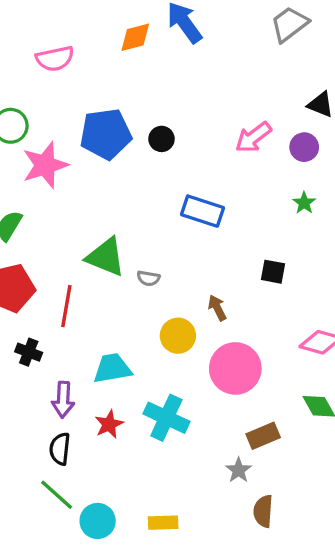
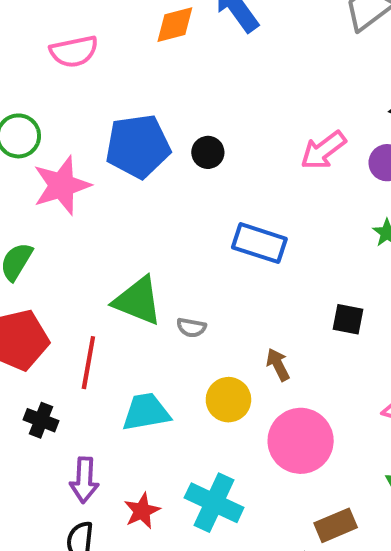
cyan trapezoid: (112, 368) -> (146, 412), moved

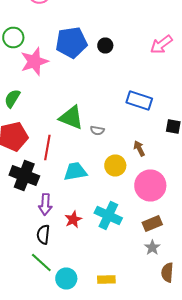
blue rectangle: (259, 243) -> (139, 100), moved
black cross: (41, 420) -> (24, 176), size x1.8
brown rectangle: (336, 525) -> (152, 224), moved

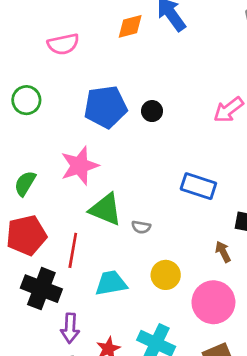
pink star: (34, 62) -> (80, 166), moved
brown arrow: (139, 148) -> (223, 252), moved

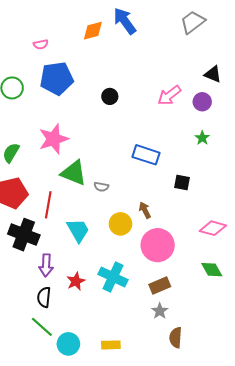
pink semicircle: (63, 44) -> (41, 44), size x0.6
blue pentagon: (106, 107) -> (57, 78), moved
brown arrow: (223, 252) -> (145, 210), moved
cyan trapezoid: (111, 283) -> (78, 230), turned 70

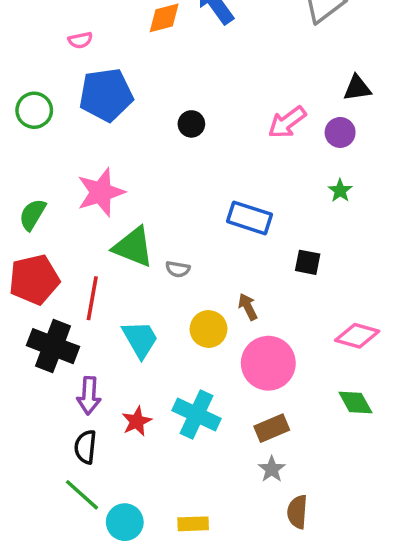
black triangle: (213, 74) -> (357, 88), turned -30

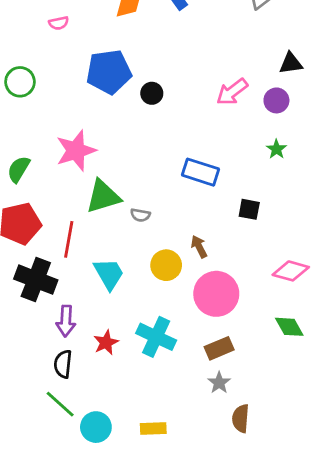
blue pentagon: (106, 95) -> (109, 72), moved
green triangle: (133, 247) -> (103, 196), turned -39

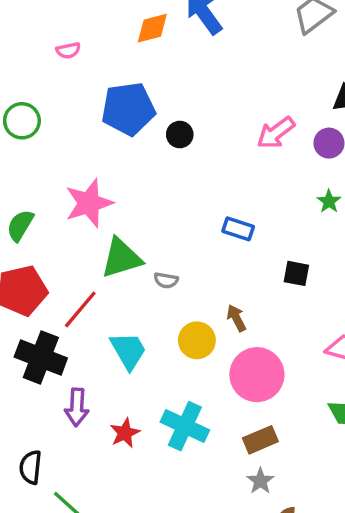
blue rectangle: (200, 172) -> (238, 229), size x0.7
red line: (69, 239) -> (80, 309), turned 30
black semicircle: (63, 364) -> (31, 467), moved

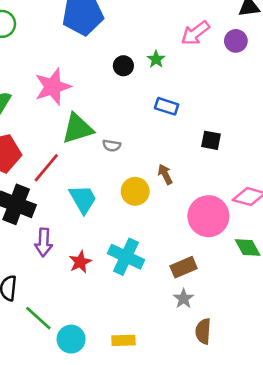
black circle: (180, 134) -> (123, 66), moved
green star: (329, 201) -> (156, 59), moved
pink circle: (257, 375) -> (208, 216), moved

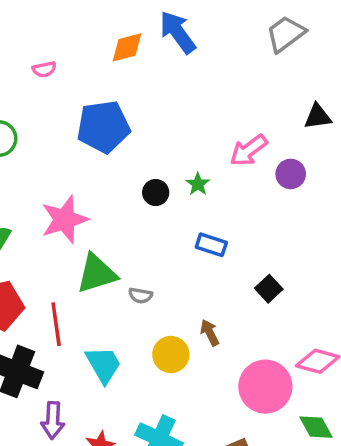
purple circle: (236, 41) -> (291, 174), moved
black square: (211, 140) -> (269, 289), turned 36
red line: (46, 168) -> (56, 324), turned -48

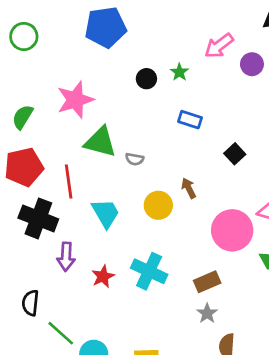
green triangle: (97, 274) -> (100, 142), turned 32

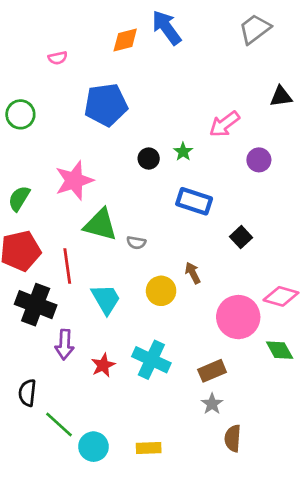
purple circle: (252, 64) -> (259, 160), moved
blue rectangle: (190, 120) -> (194, 201), size x1.4

